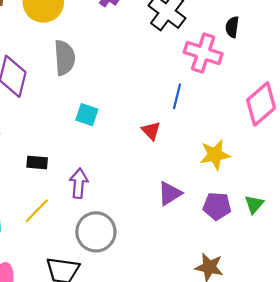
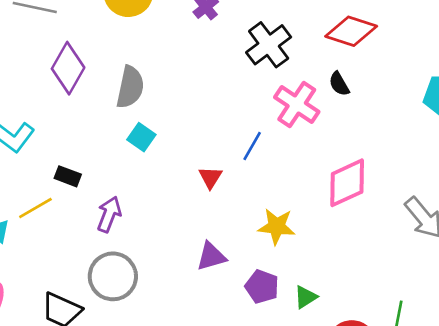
black semicircle: (232, 27) -> (339, 84), turned -54
gray semicircle: (64, 58) -> (130, 87), moved
yellow line: (37, 211) -> (35, 208), moved

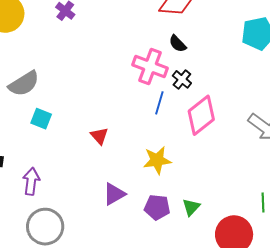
black cross: (269, 45) -> (182, 79), moved, size x0.6
gray semicircle: (130, 87) -> (24, 84), turned 60
blue line: (252, 146) -> (159, 103), moved

